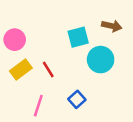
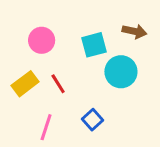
pink circle: (15, 40) -> (42, 40), moved

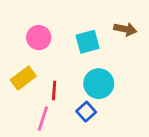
cyan circle: (121, 72) -> (99, 84), moved
red line: (58, 84) -> (54, 91), moved, turned 36

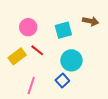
red line: (54, 91) -> (37, 50), moved, turned -56

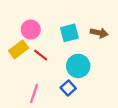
brown arrow: (91, 21) -> (99, 33), moved
yellow rectangle: (17, 56) -> (19, 49), moved

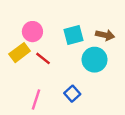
cyan circle: (78, 66) -> (95, 60), moved

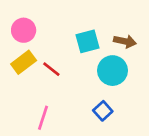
pink circle: (32, 32) -> (24, 30), moved
blue square: (72, 94) -> (103, 111), moved

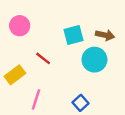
yellow rectangle: (24, 62) -> (15, 75), moved
blue square: (103, 111) -> (80, 103), moved

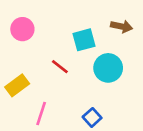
brown arrow: (105, 35) -> (122, 26), moved
red line: (43, 58) -> (60, 67), moved

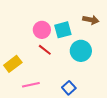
pink circle: (22, 29) -> (42, 30), moved
pink line: (41, 113) -> (31, 85), turned 60

